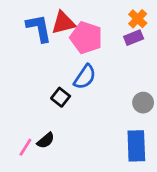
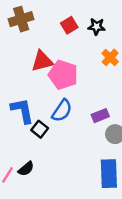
blue L-shape: (39, 28) -> (22, 111), moved
purple rectangle: (134, 38) -> (100, 116), moved

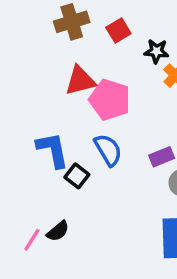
brown cross: (21, 19) -> (72, 22), moved
black star: (97, 27) -> (156, 51), moved
blue semicircle: (62, 111) -> (108, 150), turned -65

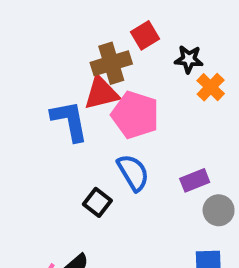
brown cross: (72, 22) -> (111, 63), moved
blue L-shape: (53, 150) -> (70, 121), moved

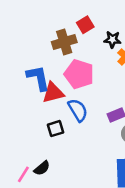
red triangle: (101, 93) -> (53, 93), moved
black square: (97, 202) -> (56, 129), turned 35

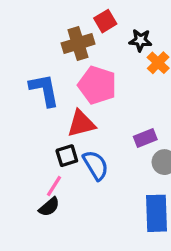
red triangle: (53, 93) -> (81, 124), moved
blue semicircle: (78, 110) -> (96, 165), moved
pink line: (23, 174) -> (54, 186), moved

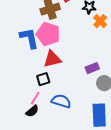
pink pentagon: (97, 85) -> (48, 34), moved
blue semicircle: (96, 165) -> (61, 101), moved, turned -42

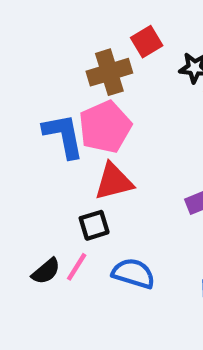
pink pentagon: (48, 34) -> (105, 127), turned 30
black semicircle: (32, 111) -> (46, 271), moved

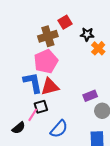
blue L-shape: (63, 136) -> (33, 83), moved
pink line: (77, 267) -> (33, 115), moved
blue semicircle: (133, 273) -> (59, 129), turned 114

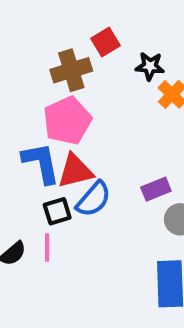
pink line: (33, 115) -> (47, 248), moved, turned -32
blue semicircle: (59, 129) -> (93, 199), moved

